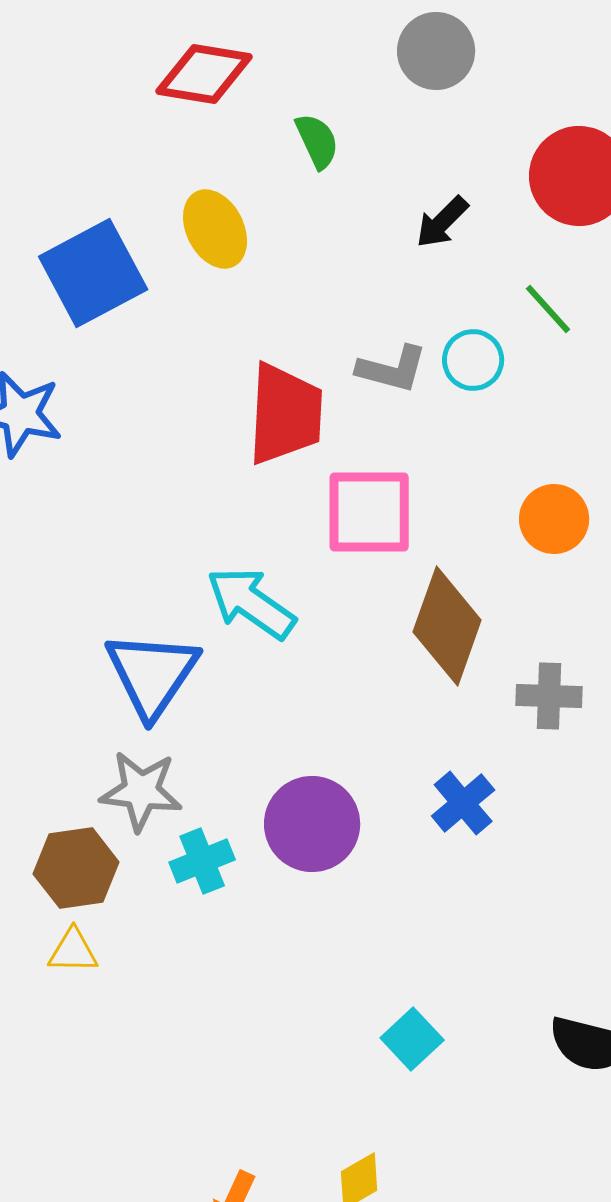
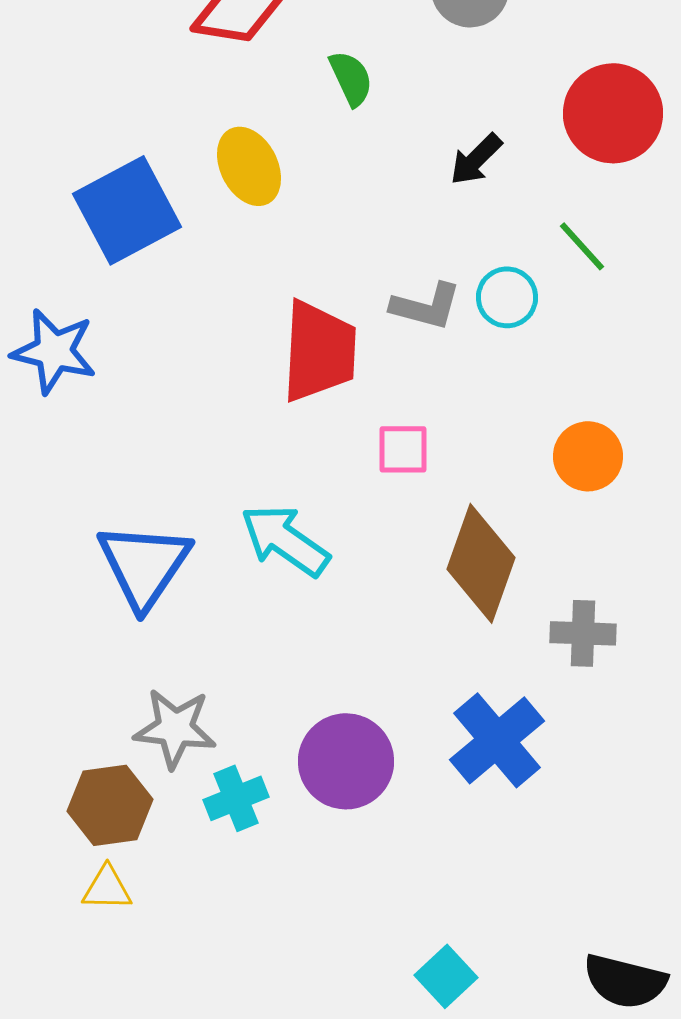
pink square: (369, 512) -> (403, 449), size x0.6
blue triangle: (152, 674) -> (144, 565), moved
blue cross: (463, 803) -> (497, 740), size x1.5

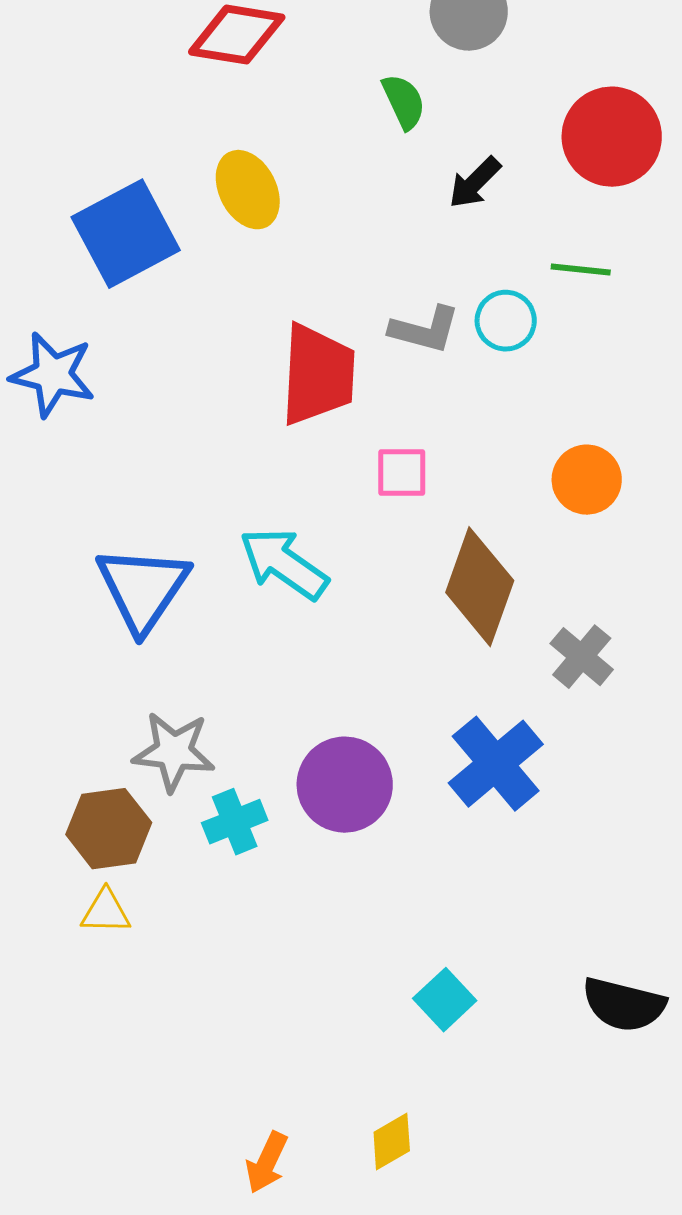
green semicircle: (351, 78) -> (404, 102), moved
green line: (582, 246) -> (581, 270), turned -42
gray cross: (583, 633) -> (582, 657), turned 38

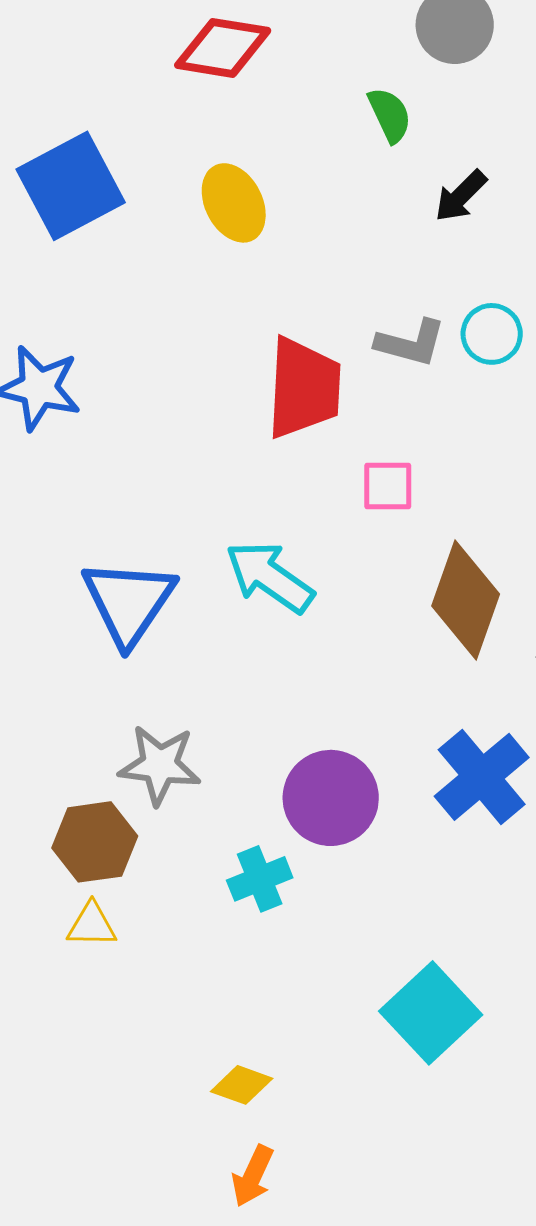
blue square: (126, 234) -> (71, 186), moved
cyan cross: (235, 822) -> (260, 879), moved
cyan square: (445, 1000) -> (431, 1013), size x1.6
yellow diamond: (392, 1142) -> (242, 1085), moved, turned 50

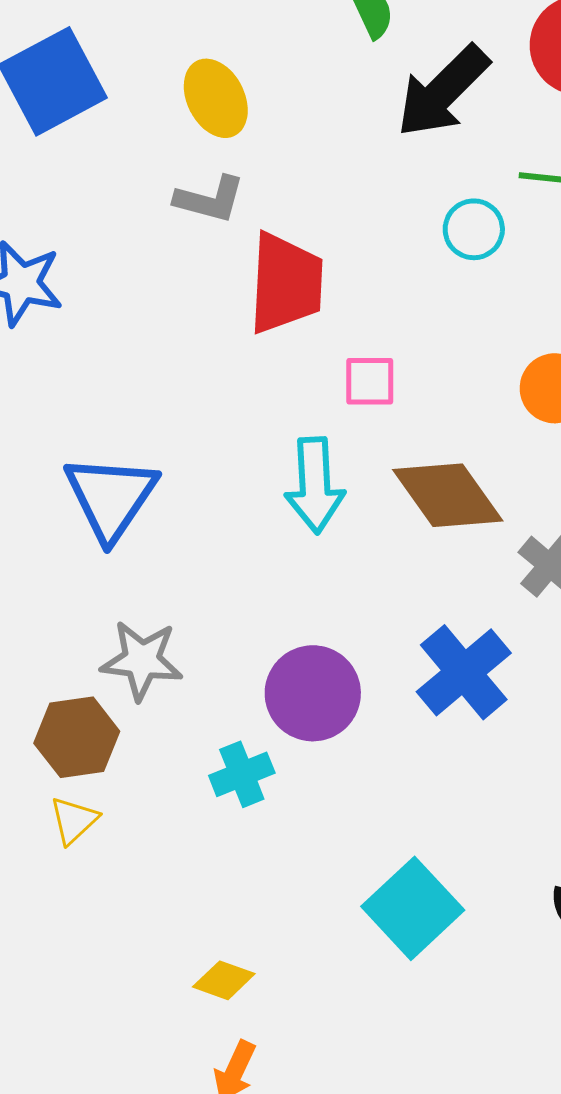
black arrow: (461, 196) -> (443, 91), size x1.8
gray L-shape: (411, 343) -> (210, 199), moved
cyan arrow: (270, 577) -> (315, 485), moved, turned -128
brown diamond: (466, 600) -> (448, 495), turned -55
yellow triangle: (92, 925) -> (74, 820), turned -44

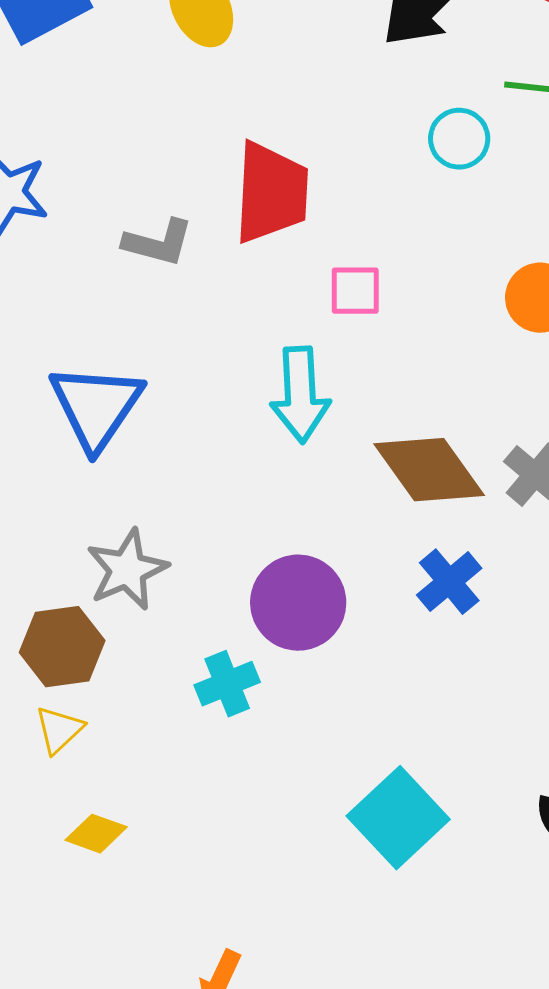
gray L-shape: (210, 199) -> (158, 243), moved
brown diamond: (448, 495) -> (429, 470), moved
gray star: (142, 660) -> (127, 570), turned -30
blue cross: (464, 672) -> (449, 582), size x0.7
yellow diamond: (224, 980) -> (96, 834), moved

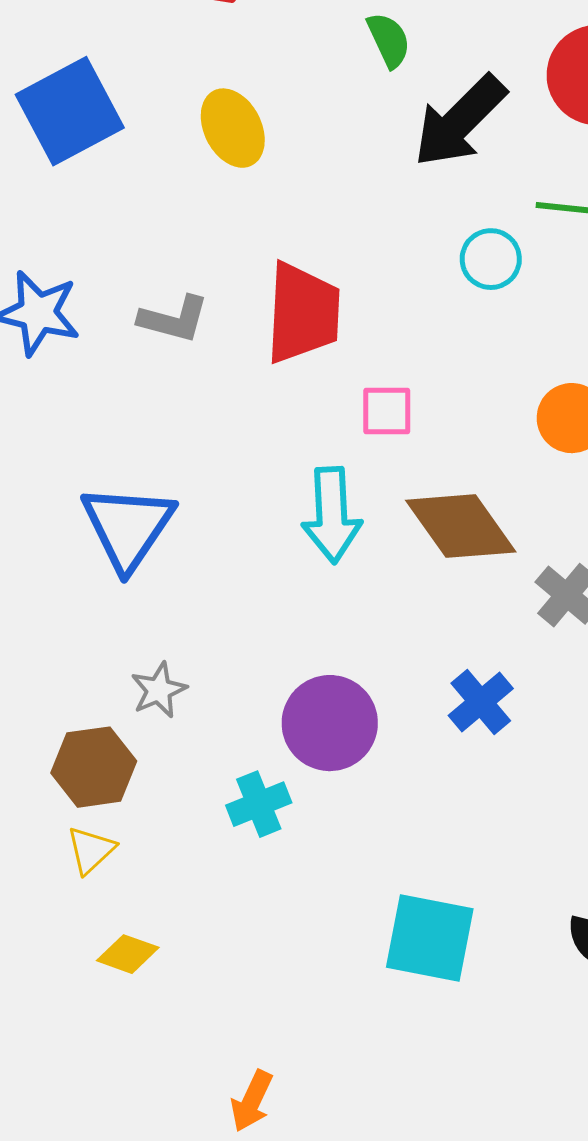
gray L-shape: (158, 243) -> (174, 319), moved
brown diamond: (429, 470) -> (461, 526), moved
gray star: (127, 570) -> (159, 690), size x0.7
cyan square: (398, 818) -> (430, 938), turned -36

